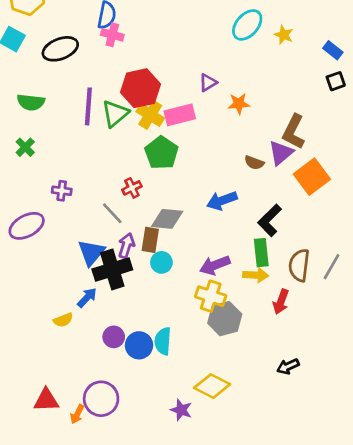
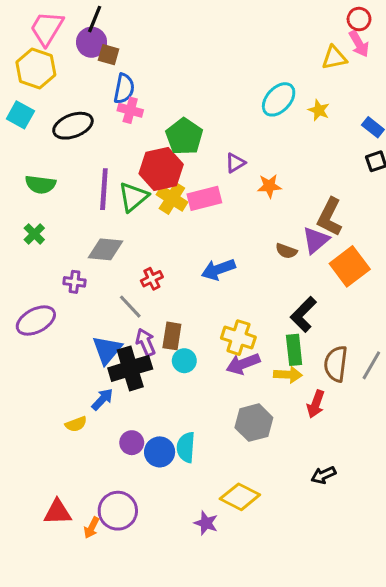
green pentagon: (161, 153) -> (184, 137), moved
blue arrow: (222, 201) -> (218, 269), moved
gray diamond: (167, 219) -> (105, 249), moved
purple arrow: (126, 246) -> (146, 342), turned -40
yellow cross: (211, 296) -> (238, 338), moved

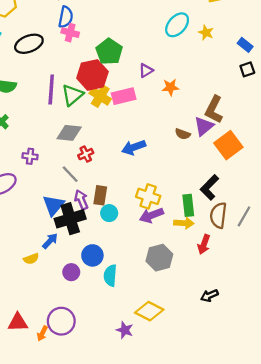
gray diamond: (105, 249) -> (69, 133), moved
black L-shape: (303, 314) -> (209, 187), moved
blue circle: (160, 452) -> (92, 255), moved

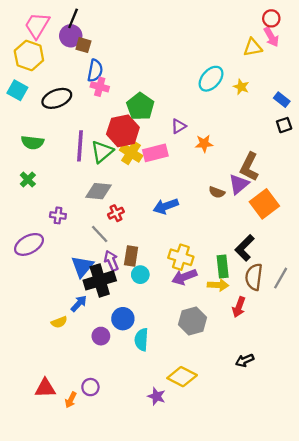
purple circle: (61, 321) -> (90, 387), size x0.6

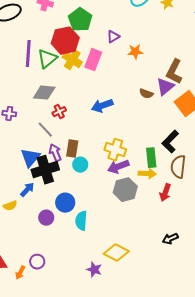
pink rectangle: (155, 153) -> (93, 60), turned -55
gray hexagon: (192, 321) -> (125, 190), moved

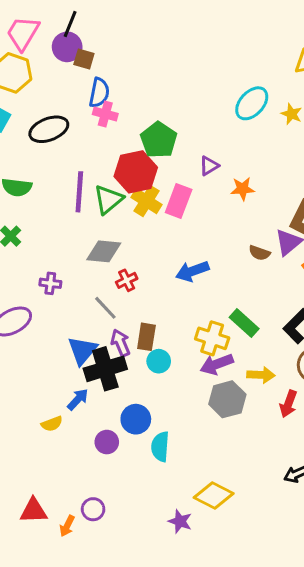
green rectangle: (151, 158) -> (244, 323), moved, turned -42

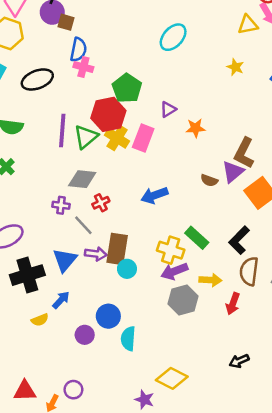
cyan ellipse: (252, 103) -> (173, 37), moved
purple cross: (50, 283) -> (61, 205), moved
brown rectangle: (146, 337) -> (117, 249), size x1.4
purple arrow: (121, 343) -> (96, 254), turned 120
black cross: (105, 369) -> (27, 275), moved

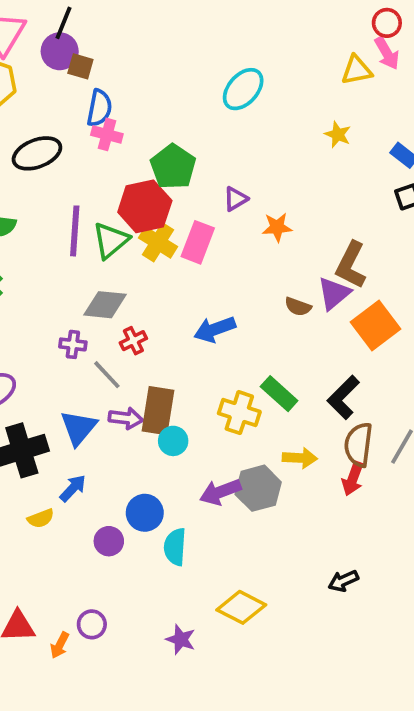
purple arrow: (174, 271) -> (220, 492), moved
red arrow: (233, 304) -> (353, 479), moved
purple star: (144, 400) -> (181, 639), moved

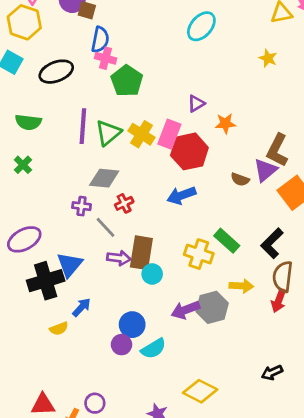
green pentagon: (173, 167) -> (127, 81), moved
red hexagon: (145, 206) -> (189, 151), moved
blue triangle: (79, 428) -> (70, 265), moved
purple circle: (109, 541) -> (122, 345), moved
cyan semicircle: (175, 547) -> (153, 349), turned -125

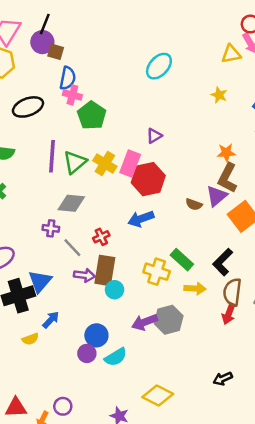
orange star: (225, 123) -> (226, 153), moved
red cross: (124, 203) -> (101, 237), moved
yellow arrow: (241, 286) -> (195, 289), moved

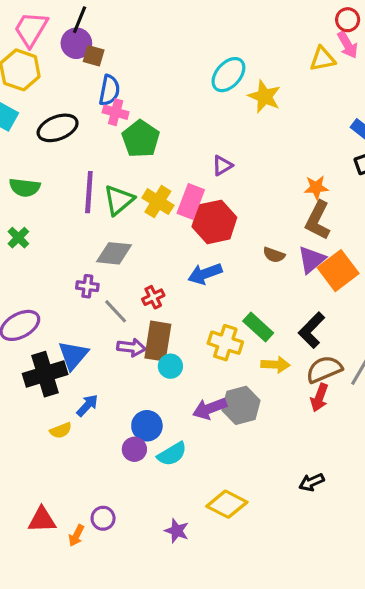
yellow star: (219, 95) -> (265, 97), moved, size x1.5
purple triangle: (217, 196) -> (312, 260), moved
brown semicircle: (232, 292) -> (324, 369), turned 60

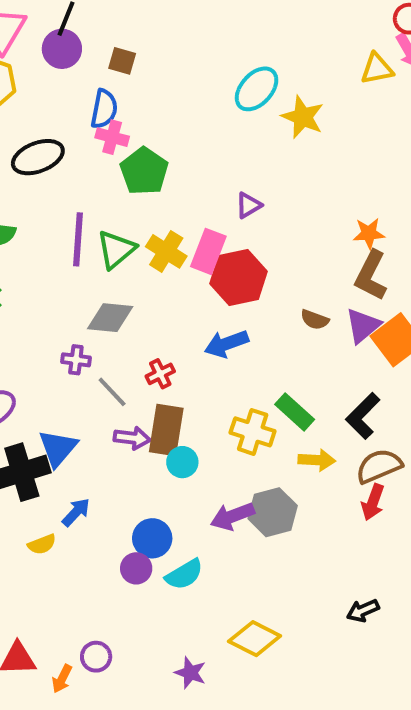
brown square: (94, 56) -> (122, 61), moved

